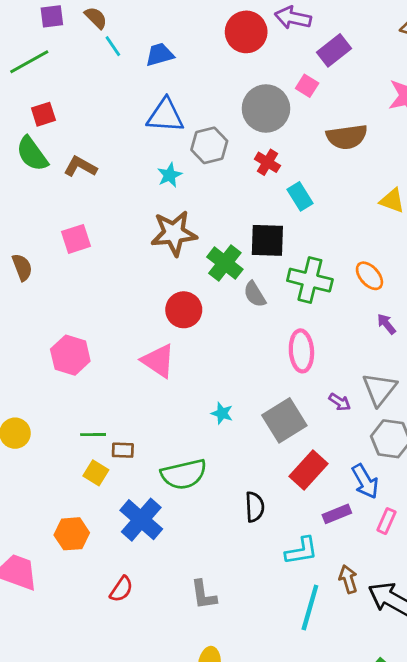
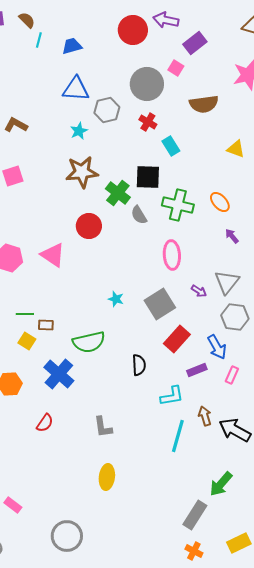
cyan line: (113, 46) -> (39, 40), turned 49
pink triangle: (158, 361) -> (53, 255), moved

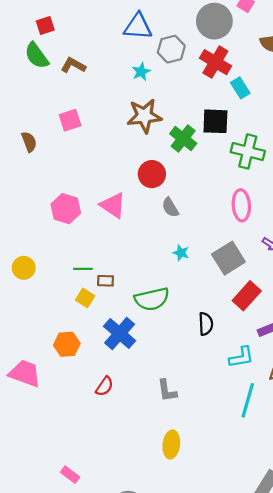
red cross: (148, 122) -> (215, 62), size x1.6
gray semicircle: (139, 215) -> (170, 207), moved

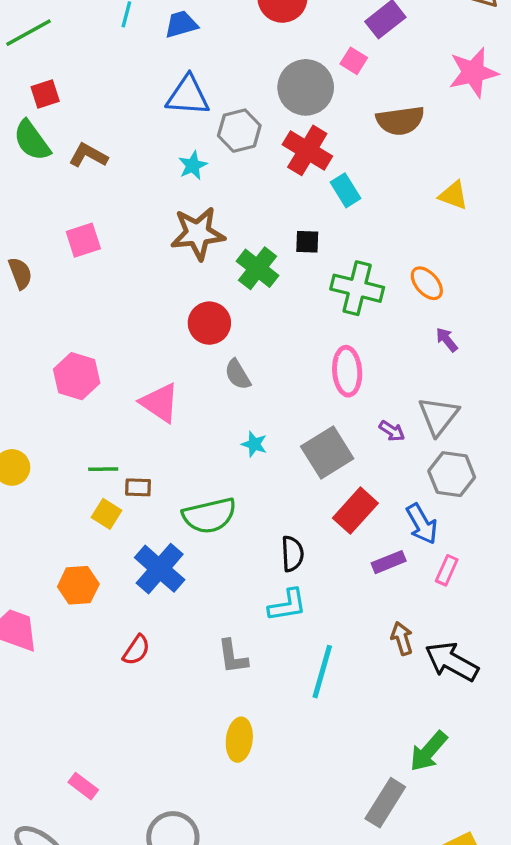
black square: (215, 121) -> (307, 242), size x0.6
pink triangle: (113, 205) -> (160, 403), moved
cyan L-shape: (241, 357) -> (287, 605), moved
cyan line: (248, 400) -> (322, 672), moved

